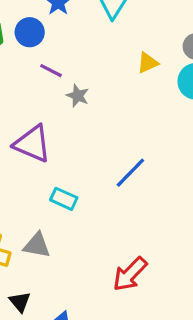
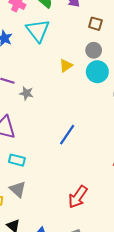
cyan rectangle: (64, 199) -> (17, 160), moved
gray triangle: (37, 245) -> (18, 189), turned 42

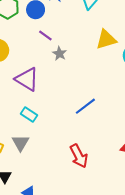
yellow triangle: (66, 66) -> (106, 40), size x1.5
red arrow: (78, 197) -> (79, 156), moved, turned -80

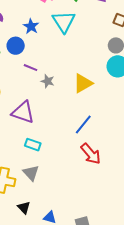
yellow triangle: (106, 40) -> (83, 83), moved
red arrow: (79, 156) -> (91, 154), moved

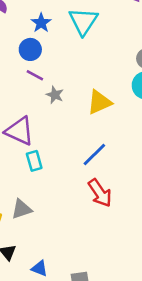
blue circle: (16, 46) -> (30, 49), moved
cyan rectangle: (33, 145) -> (34, 161), moved, turned 49
gray triangle: (31, 173) -> (22, 209), turned 48

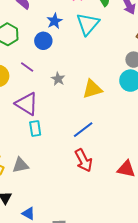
purple line: (35, 75) -> (27, 67), moved

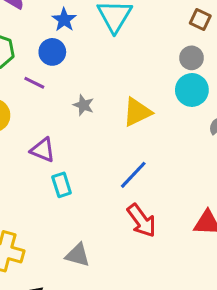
purple line: (27, 67) -> (34, 83), moved
purple triangle: (27, 104) -> (43, 150), size x0.7
gray triangle: (20, 165) -> (78, 255), moved, turned 36

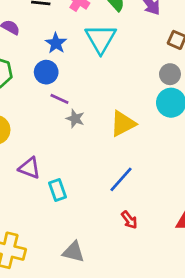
purple line: (34, 83) -> (59, 99), moved
purple triangle: (43, 150) -> (29, 168), moved
red arrow: (142, 221) -> (129, 220), size x0.6

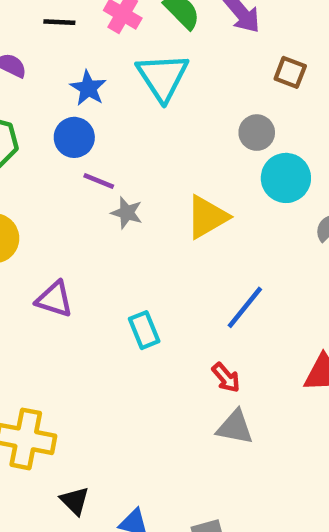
gray circle: (170, 74) -> (257, 133), moved
blue line: (121, 179) -> (245, 307), moved
cyan rectangle: (58, 190) -> (144, 330), moved
gray triangle: (73, 252) -> (235, 427), moved

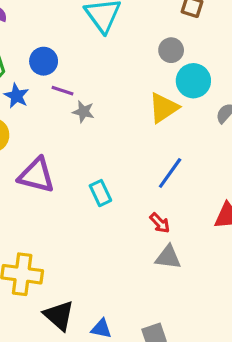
blue star: (88, 88) -> (16, 96), moved
yellow triangle: (207, 217) -> (164, 108), moved
purple triangle: (54, 299) -> (36, 175), size x1.4
black triangle: (75, 501) -> (59, 316), size x1.5

